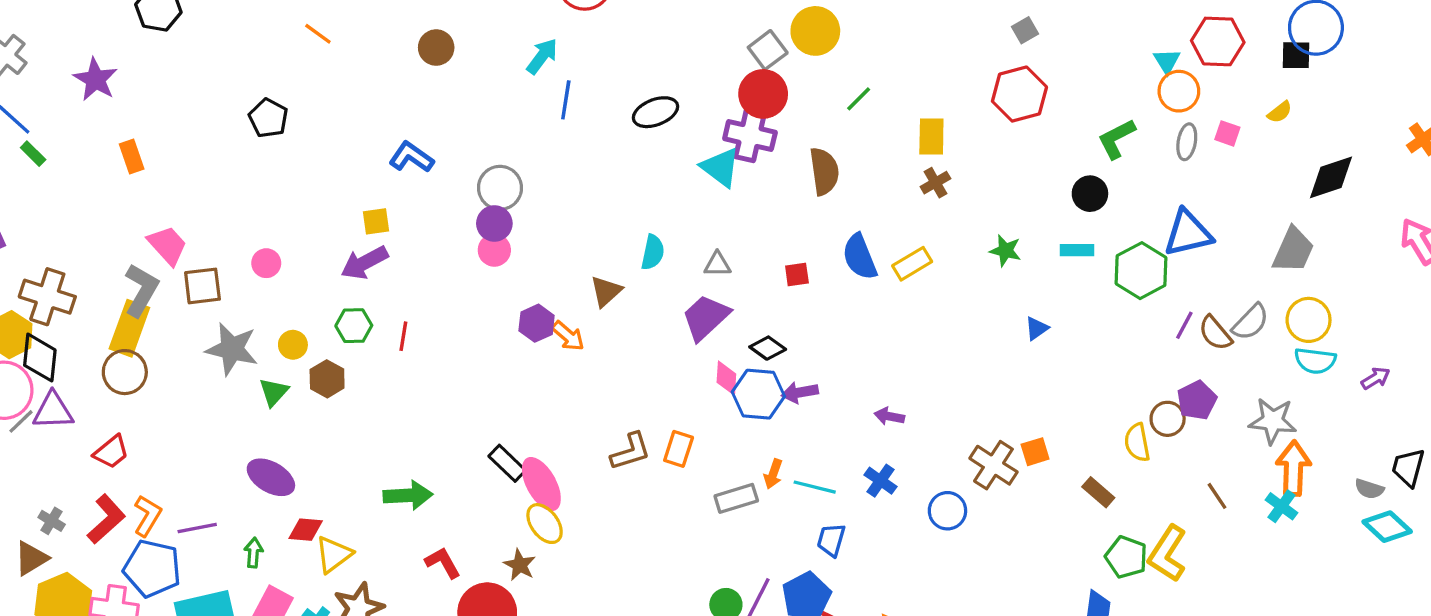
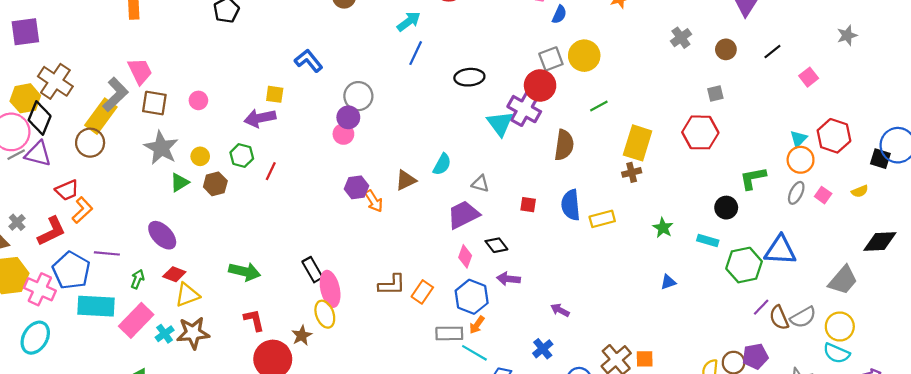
yellow rectangle: (931, 137) -> (638, 143), size x1.4
blue hexagon: (758, 394) -> (472, 297), moved
cyan line: (815, 487) -> (474, 353), moved
orange L-shape: (147, 516) -> (82, 210), moved

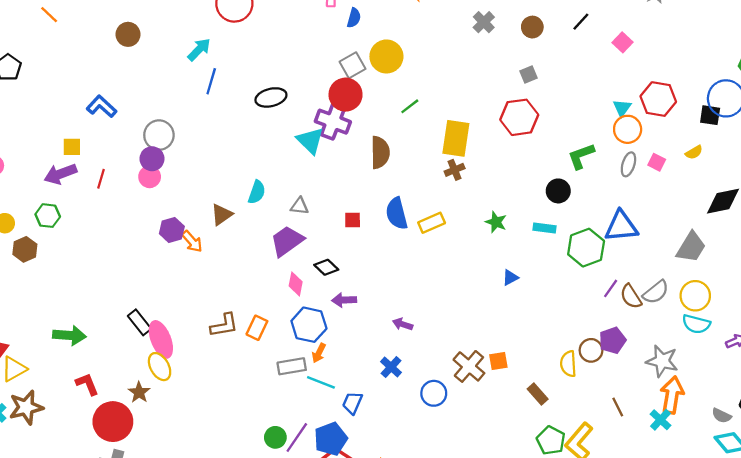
red line: (271, 171) -> (101, 179), moved

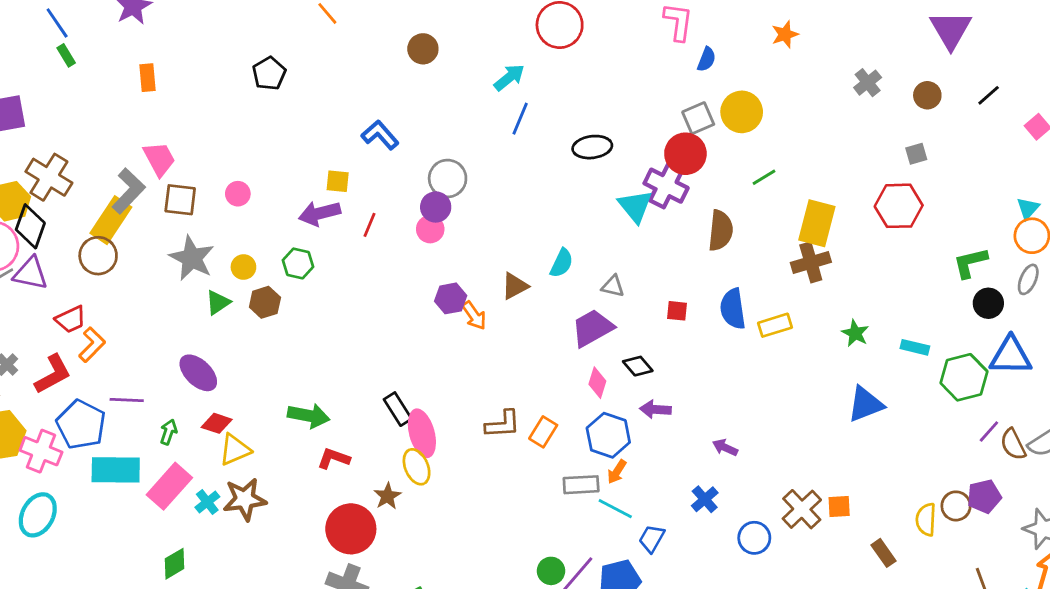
brown cross: (455, 170) -> (811, 262), size x1.5
black circle: (558, 191) -> (988, 303), moved
blue triangle: (510, 278) -> (865, 404), size x1.8
red L-shape: (87, 384) -> (333, 458), moved, turned -55

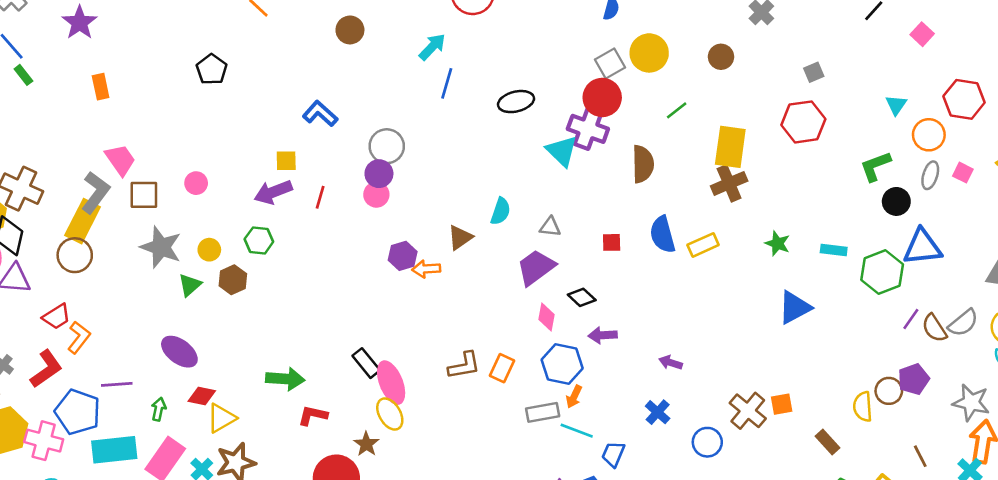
brown circle: (927, 95) -> (721, 57), moved
cyan triangle: (1028, 208) -> (896, 105), moved
orange arrow: (474, 315) -> (426, 269), turned 128

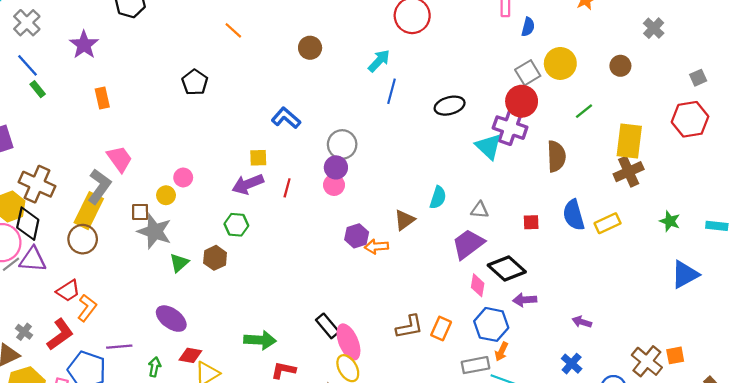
brown square: (144, 195) -> (140, 212), moved, size x0.7
yellow circle: (209, 250) -> (166, 195), moved
black diamond: (582, 297) -> (507, 269), size x1.6

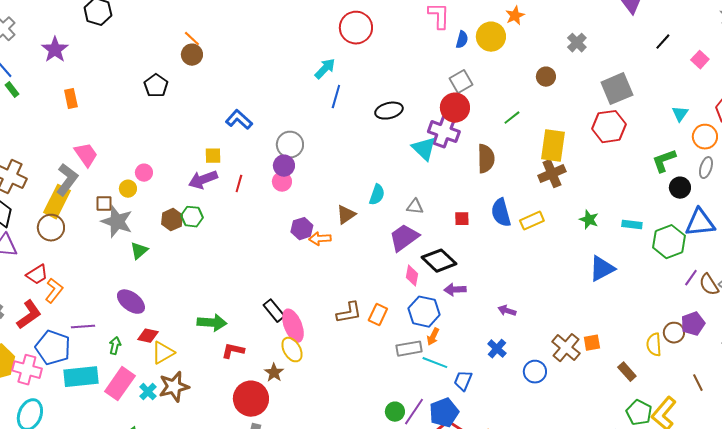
brown circle: (310, 48) -> (192, 55), moved
yellow circle: (560, 63) -> (491, 37), moved
gray square: (698, 78) -> (617, 89), size x2.0
brown hexagon: (215, 258) -> (172, 220), moved

